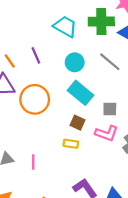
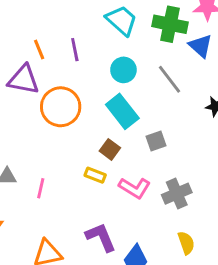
gray square: (110, 109) -> (156, 141), turned -32
pink L-shape: (107, 133) -> (135, 188), moved

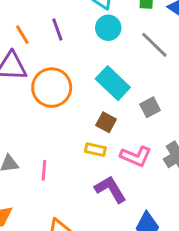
cyan circle: (123, 70) -> (108, 28), moved
purple L-shape: (101, 237) -> (110, 189), moved

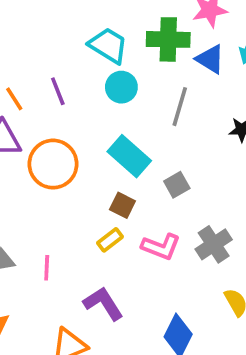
gray line: (154, 45) -> (180, 107), turned 64
yellow rectangle: (95, 150) -> (110, 240), turned -48
purple L-shape: (110, 189) -> (103, 304), moved

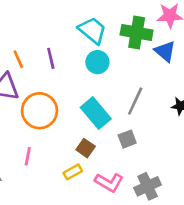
gray line: (180, 107) -> (135, 101), moved
pink line: (47, 268) -> (28, 156), moved

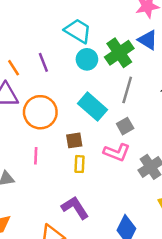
green cross: (137, 33) -> (119, 53), moved, turned -36
brown square: (86, 148) -> (74, 140), moved, turned -35
yellow rectangle: (73, 172) -> (80, 164), turned -49
pink L-shape: (109, 182) -> (117, 152), moved

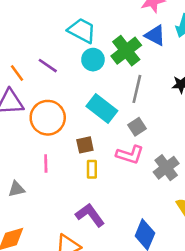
purple line: (43, 62) -> (48, 66), turned -30

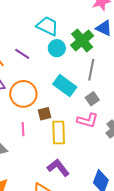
brown square: (85, 145) -> (45, 114), moved
yellow rectangle: (92, 169) -> (59, 132), size x1.6

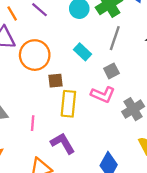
cyan rectangle: (65, 86) -> (82, 52), size x0.7
pink line: (23, 129) -> (33, 123), moved

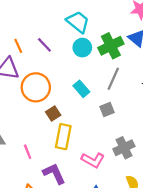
brown square: (55, 81) -> (53, 114), turned -32
pink L-shape: (103, 95) -> (93, 160), moved
pink line: (33, 123) -> (28, 152), turned -32

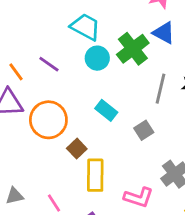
gray line: (113, 79) -> (161, 89), moved

